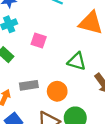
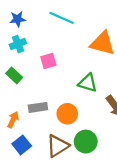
pink square: (39, 40) -> (48, 61), turned -35

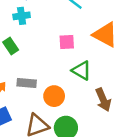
pink square: (48, 61) -> (67, 42), moved

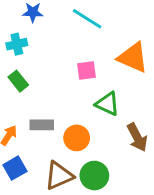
cyan cross: (22, 16) -> (17, 44), moved

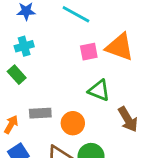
cyan cross: (17, 44) -> (24, 46), moved
pink square: (87, 70) -> (89, 52), moved

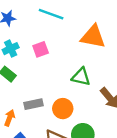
pink square: (89, 52) -> (41, 49), moved

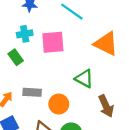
pink square: (41, 49) -> (53, 42), size x1.5

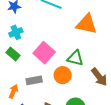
pink square: (53, 42) -> (44, 53), moved, turned -30
orange circle: (59, 104) -> (63, 75), moved

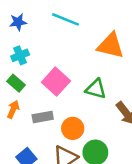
orange circle: (63, 75) -> (73, 128), moved
orange arrow: (13, 91) -> (13, 109), moved

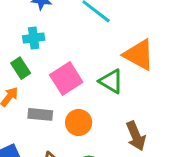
green triangle: (96, 89) -> (111, 81), moved
orange circle: (73, 128) -> (79, 122), moved

